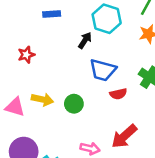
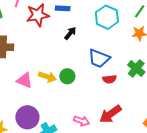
black arrow: (85, 40) -> (70, 33), moved
red star: (26, 55) -> (38, 15), moved, size x1.6
green circle: (74, 104) -> (67, 76), moved

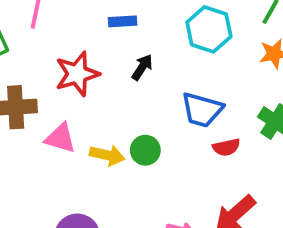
red star: (38, 15) -> (77, 74), moved
pink triangle: (24, 80) -> (60, 138), moved

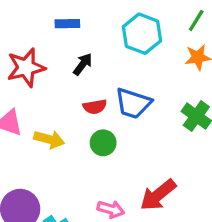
red semicircle: (226, 147) -> (95, 107), moved
green circle: (145, 150) -> (103, 143), moved

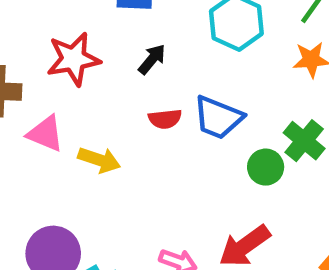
green circle: (103, 143) -> (266, 167), moved

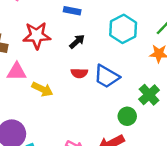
pink triangle: (45, 134) -> (17, 72), turned -30
green circle: (266, 167) -> (127, 116), moved

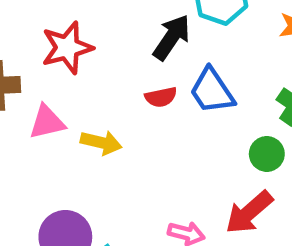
black arrow: (77, 41) -> (172, 37), moved, size x1.5
blue trapezoid: (107, 76) -> (212, 91), turned 40

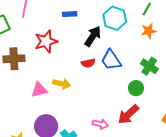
pink triangle: (47, 122) -> (39, 90), moved

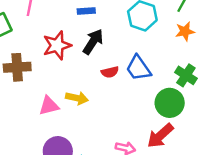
black arrow: (93, 36) -> (93, 42), moved
green circle: (136, 88) -> (170, 103), size x1.5

